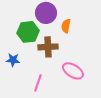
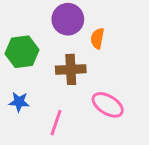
green hexagon: (28, 32) -> (22, 52), moved
blue star: (13, 60) -> (19, 102), moved

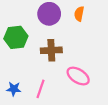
orange semicircle: (97, 38) -> (79, 14), moved
blue star: (19, 102) -> (14, 89), moved

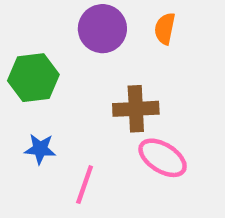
brown cross: (51, 50) -> (136, 109), moved
blue star: (14, 89) -> (40, 149), moved

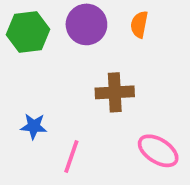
green hexagon: (33, 78) -> (28, 32), moved
pink ellipse: (163, 158) -> (158, 151), moved

